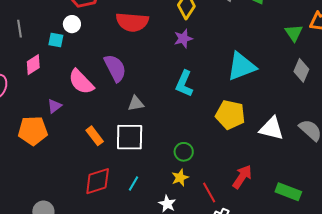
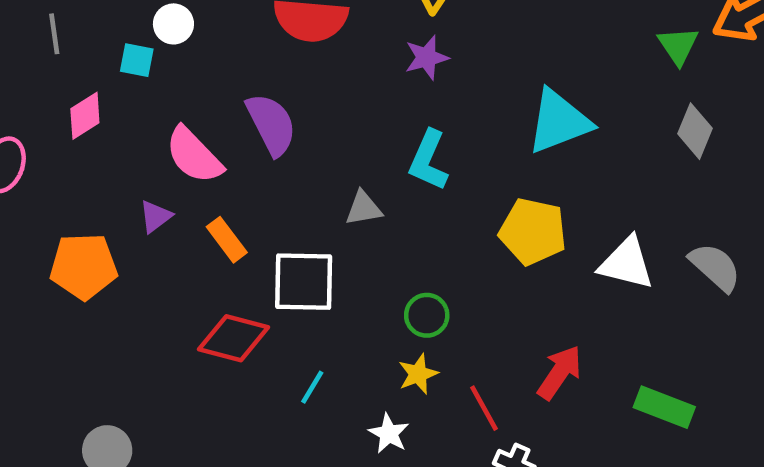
gray triangle: (136, 103) -> (364, 208), moved
purple triangle: (54, 106) -> (155, 216), moved
orange rectangle: (95, 136) -> (227, 240), moved
red diamond: (98, 181) -> (234, 338), moved, turned 32

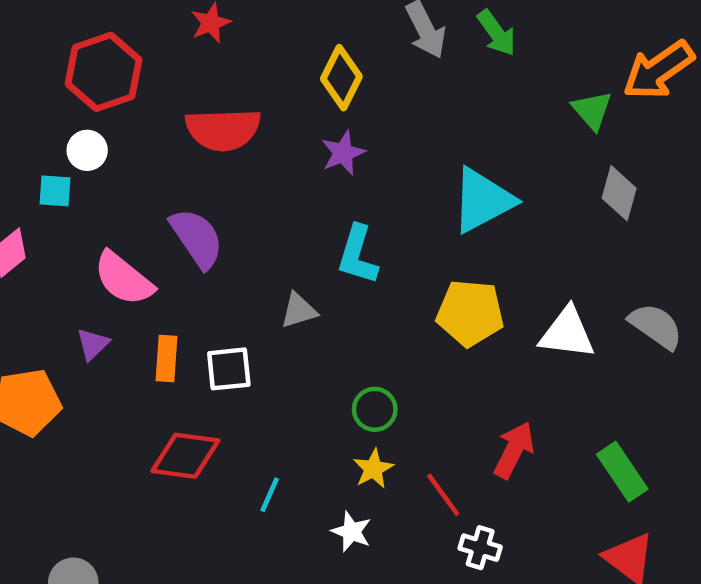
orange rectangle: (227, 240) -> (167, 359), turned 48
white square: (304, 282) -> (229, 369), moved, size x0.7
green rectangle: (664, 407) -> (622, 472), turned 42

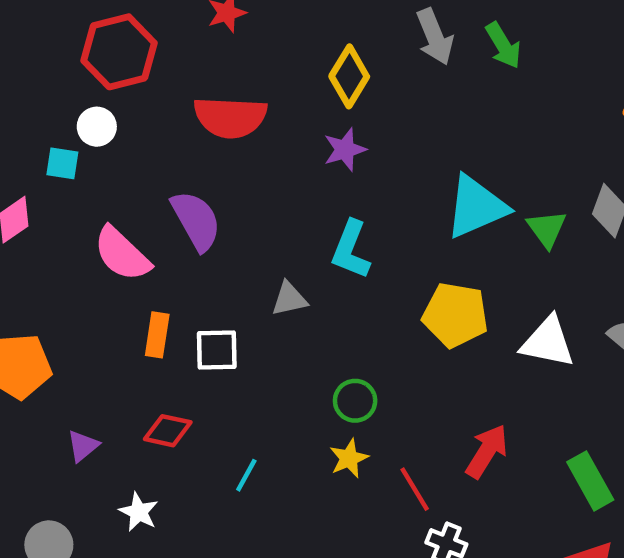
green triangle: (592, 110) -> (547, 229), moved
purple triangle: (93, 344) -> (83, 446), moved
red diamond: (185, 456) -> (168, 431), size x0.7
white star: (351, 532) -> (139, 512), moved

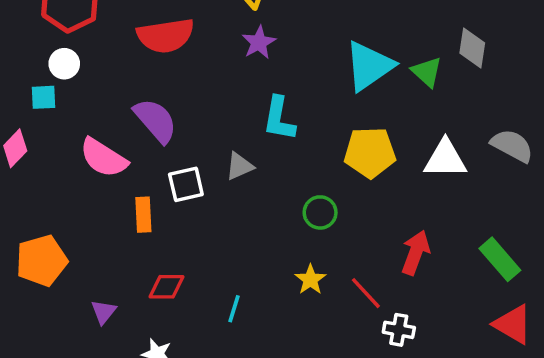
white square: (217, 350) -> (186, 184), moved
green circle: (355, 401) -> (320, 212), moved

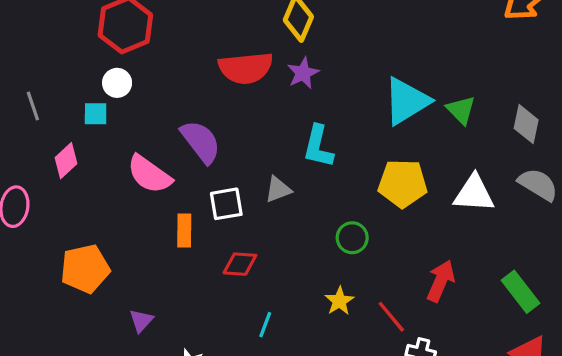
red semicircle: (166, 36) -> (246, 68), moved
gray diamond: (472, 48) -> (526, 124), moved
red diamond: (167, 287) -> (240, 264), moved

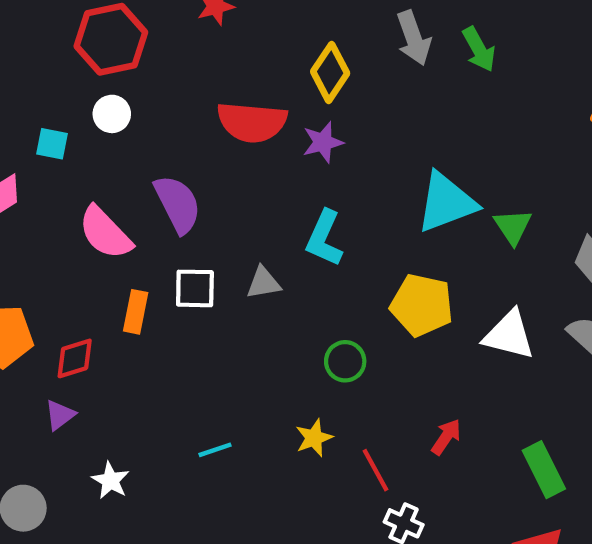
white circle: (117, 83) -> (112, 114), moved
red diamond: (240, 264) -> (75, 358), moved, turned -32
red arrow: (441, 281) -> (446, 437), size x0.7
cyan line: (265, 325) -> (215, 450), turned 40

